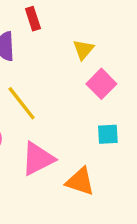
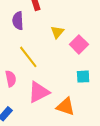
yellow triangle: (83, 50) -> (57, 32), moved

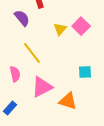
purple semicircle: (18, 21) -> (22, 18), turned 144
pink square: (79, 44) -> (81, 26), moved

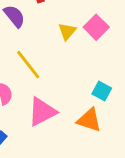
cyan square: (85, 72) -> (102, 91), turned 32
orange triangle: (68, 101) -> (89, 120), moved

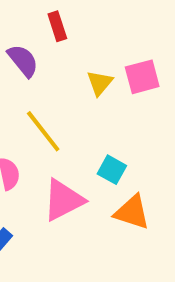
pink square: (96, 27) -> (142, 77), turned 30
cyan square: (102, 91) -> (112, 170), moved

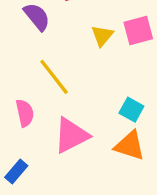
cyan square: (112, 170) -> (131, 110), moved

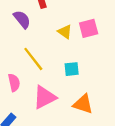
yellow triangle: (102, 36) -> (65, 32), turned -35
cyan square: (131, 110) -> (72, 69), moved, turned -35

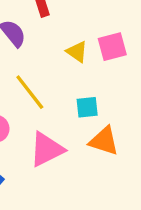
orange triangle: (83, 104) -> (104, 141), moved

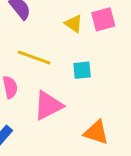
yellow line: (30, 92) -> (34, 57), turned -32
orange triangle: (104, 141) -> (96, 132), moved

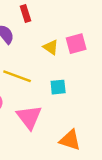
pink triangle: (48, 105) -> (29, 117), turned -40

